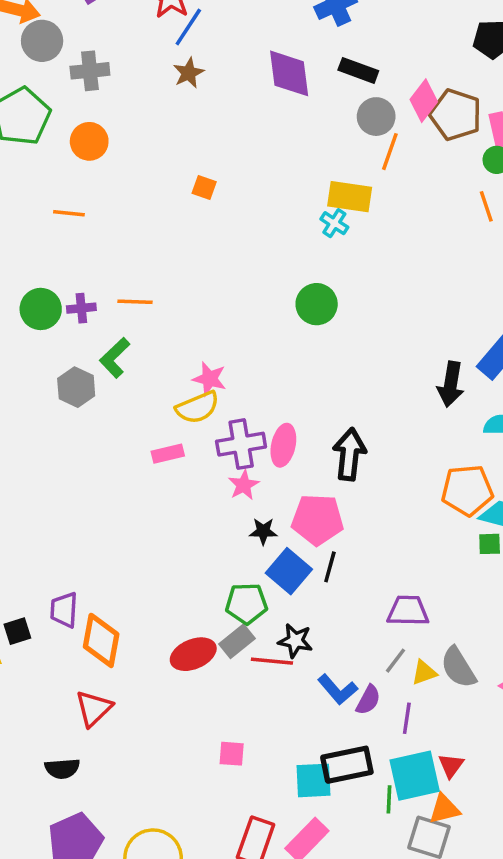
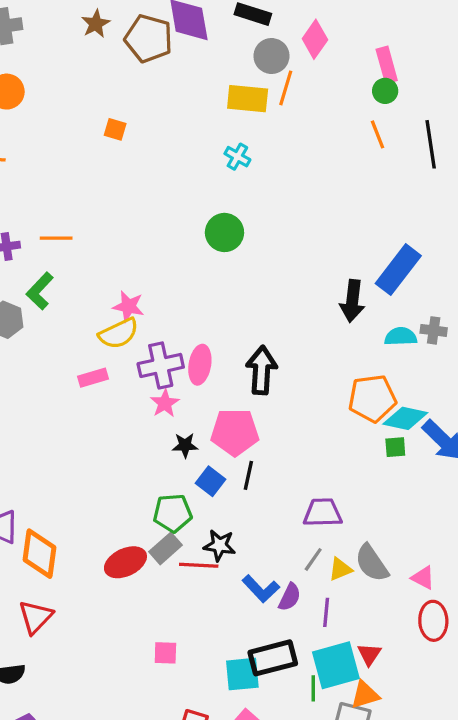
brown pentagon: (456, 115) -> (149, 39), moved
yellow rectangle: (350, 197) -> (248, 99), moved
blue square: (289, 571) -> (210, 481), size x0.7

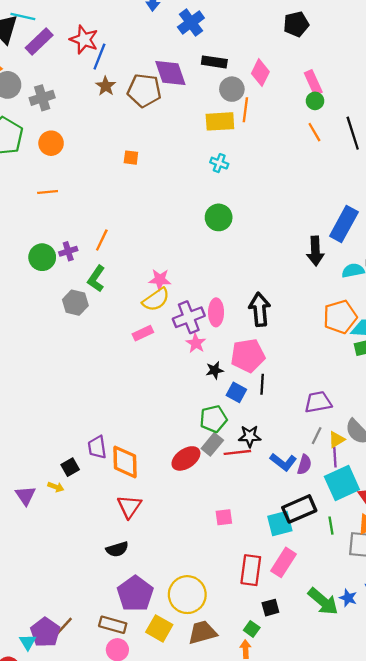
orange line: (56, 238) -> (102, 240), turned -55
purple line: (326, 612) -> (335, 457), moved
cyan square: (336, 665) -> (342, 483), moved

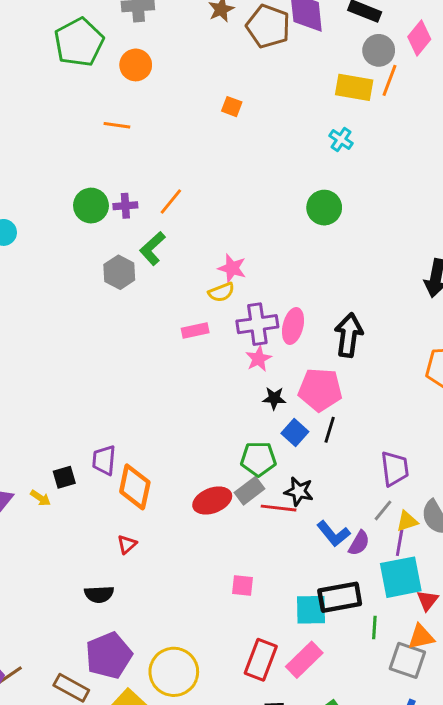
yellow semicircle: (156, 300) -> (221, 292), size x0.7
purple trapezoid: (318, 402) -> (395, 469), turned 80
red triangle: (129, 507) -> (127, 544), size x0.6

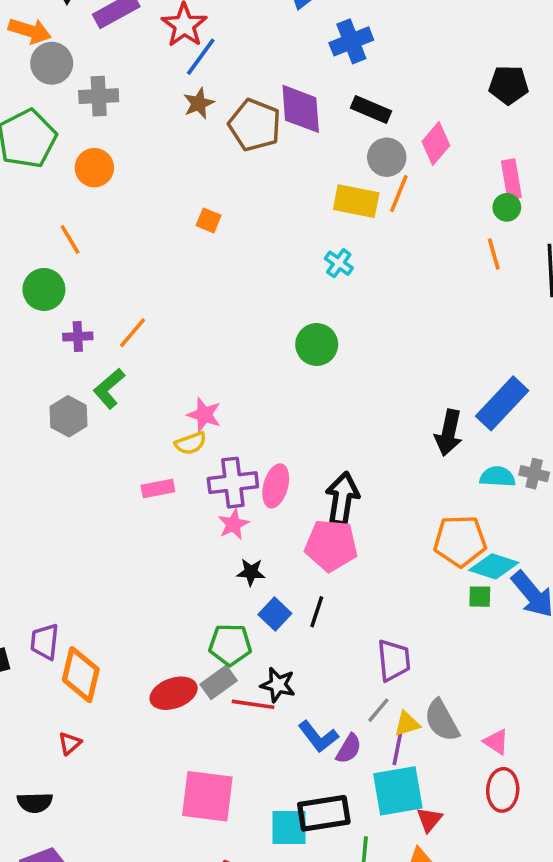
orange line: (117, 125) -> (70, 240), turned 50
green circle: (91, 206) -> (44, 289), moved
pink pentagon: (320, 390) -> (331, 545), moved
pink square: (242, 585) -> (207, 796), size x2.0

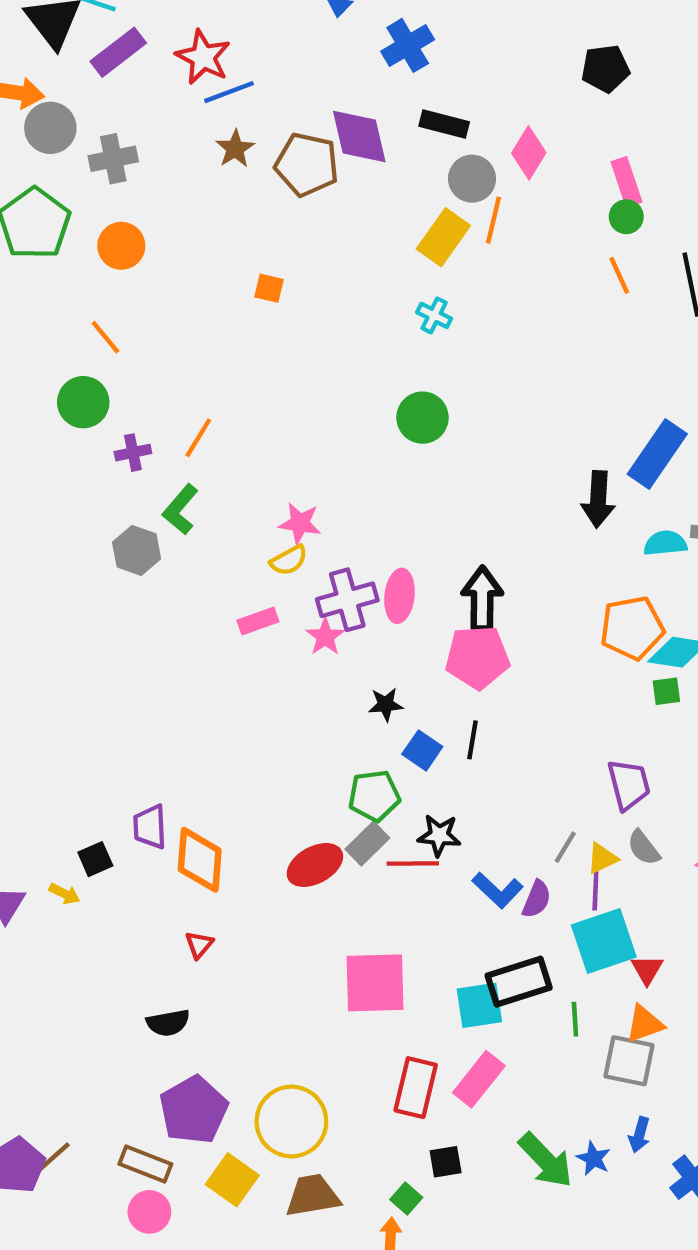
blue line: (201, 57) -> (229, 92), turned 42
yellow rectangle: (356, 201) -> (443, 237), turned -57
pink star: (233, 524) -> (325, 637), moved
purple trapezoid: (394, 660) -> (629, 784), moved
gray semicircle: (442, 720) -> (644, 848), size x0.7

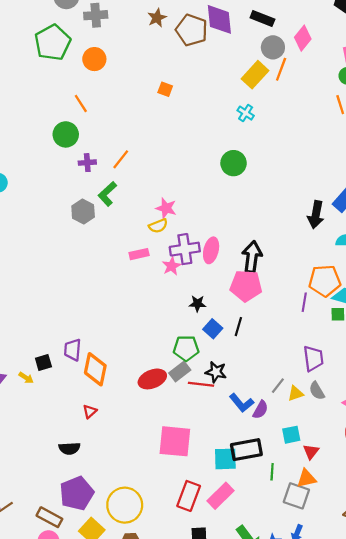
purple line: (595, 891) -> (304, 302), moved
cyan square: (604, 941) -> (291, 435), size x0.6

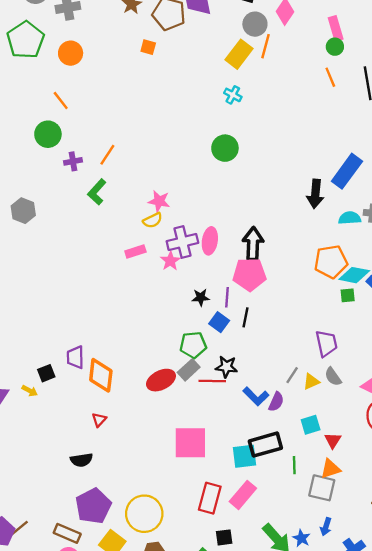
orange square: (165, 89) -> (148, 47), moved
gray hexagon: (83, 212) -> (23, 211), moved
purple line: (304, 302) -> (227, 297), moved

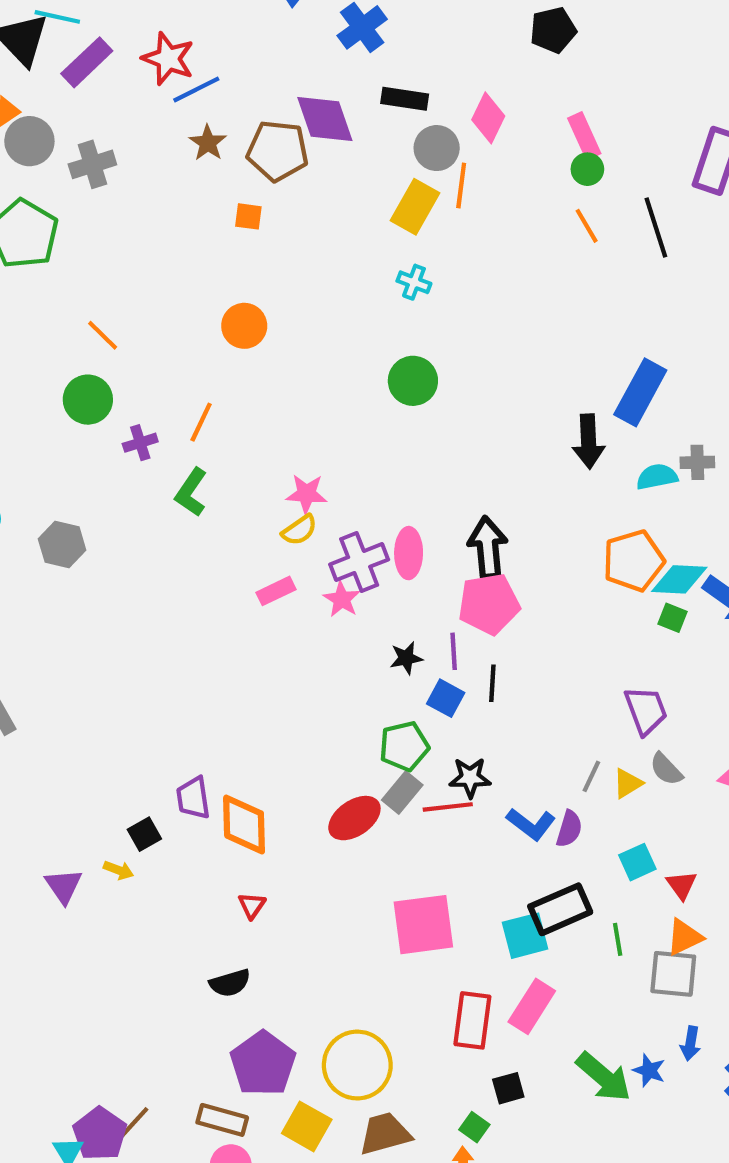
orange circle: (71, 53) -> (244, 326), moved
green square: (348, 295) -> (673, 618), turned 35

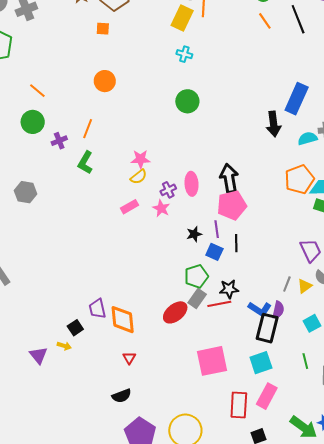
purple cross: (359, 562) -> (168, 190), size x0.6
black rectangle: (560, 909) -> (267, 328), moved, turned -48

